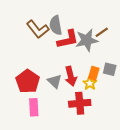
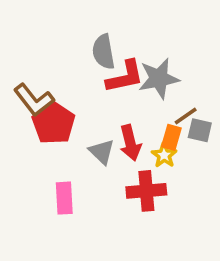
brown L-shape: (38, 29) -> (34, 100), moved
brown line: (102, 32) -> (186, 116), moved
red pentagon: (28, 81) -> (54, 123), moved

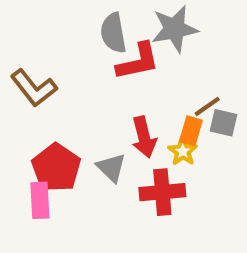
gray star: (159, 79) -> (175, 29), moved
red pentagon: (54, 123) -> (56, 168), moved
gray triangle: (102, 152) -> (111, 168), moved
pink rectangle: (64, 198) -> (40, 200), moved

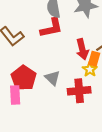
red L-shape: (138, 62) -> (51, 28), moved
red arrow: (144, 137) -> (82, 49), moved

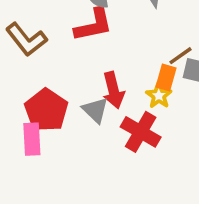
red arrow: (82, 49) -> (113, 90), moved
red cross: (79, 91) -> (141, 132), turned 35

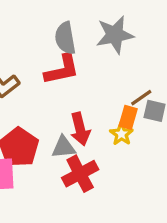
gray triangle: (95, 110) -> (64, 147), turned -50
red cross: (141, 132) -> (80, 174), moved, turned 32

